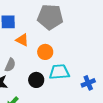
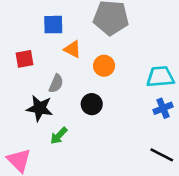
cyan trapezoid: (59, 72) -> (160, 77), moved

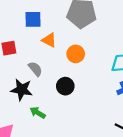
gray semicircle: (56, 84) -> (35, 69), turned -63
green arrow: (59, 136) -> (38, 113), turned 77

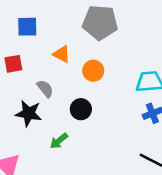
blue square: (33, 19) -> (27, 27), moved
green arrow: (38, 113) -> (59, 141), moved, turned -70

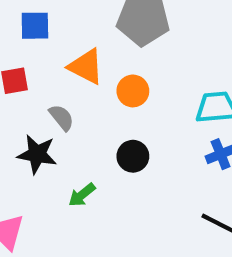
orange triangle: (62, 54) -> (86, 67), size x1.4
black circle: (81, 109) -> (133, 156), moved

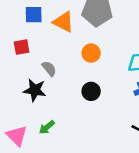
orange triangle: (86, 67) -> (64, 22), moved
green arrow: (82, 195) -> (47, 127), moved

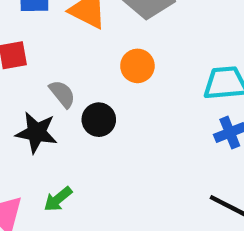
black circle: (91, 91) -> (99, 120), moved

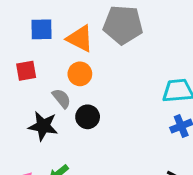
orange circle: (137, 66) -> (80, 74), moved

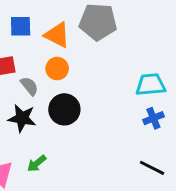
gray semicircle: (61, 98) -> (29, 86), moved
black circle: (88, 117) -> (64, 109), size x1.4

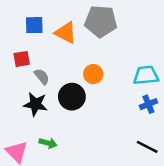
orange circle: (57, 69) -> (93, 74), moved
green arrow: (37, 163) -> (48, 143), turned -126

